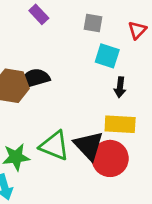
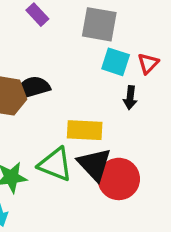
gray square: (93, 23) -> (99, 24), size x1.6
red triangle: (137, 30) -> (148, 63), moved
yellow rectangle: (120, 124) -> (85, 130), moved

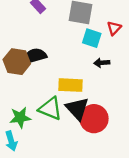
red triangle: (148, 63) -> (114, 28), moved
black arrow: (130, 98) -> (102, 63), turned 80

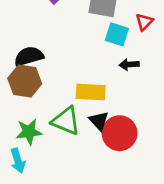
black semicircle: (35, 56) -> (29, 56), moved
brown hexagon: (17, 62) -> (25, 81), moved
black triangle: (77, 109) -> (99, 121), size x0.7

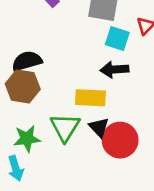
black arrow: (129, 64) -> (114, 70), moved, size x1.4
green triangle: (66, 121) -> (65, 127), turned 40

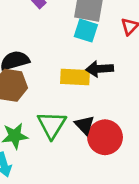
cyan square: (117, 38) -> (86, 31), moved
yellow rectangle: (90, 98) -> (75, 77), moved

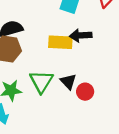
red circle: (105, 137) -> (85, 92), size x0.6

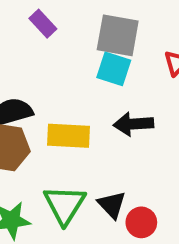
yellow rectangle: (60, 42) -> (68, 136), moved

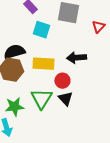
cyan square: (114, 69) -> (41, 30), moved
red circle: (141, 222) -> (62, 81), moved

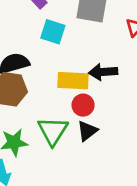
yellow rectangle: (43, 64) -> (73, 81), moved
black triangle: (65, 99) -> (87, 131), turned 35

